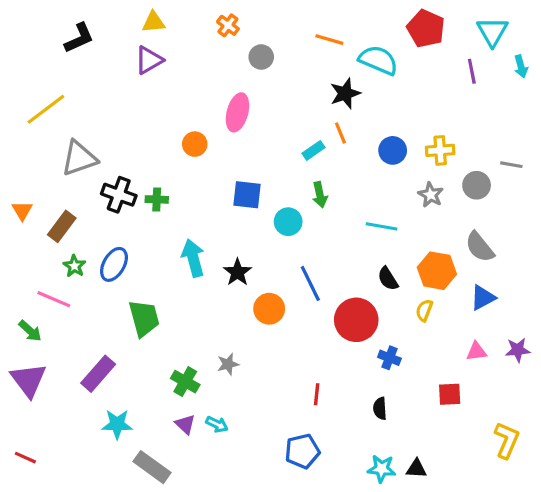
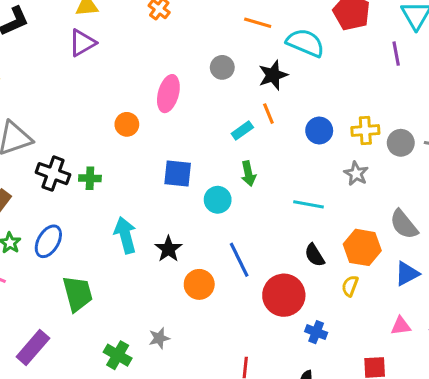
gray circle: (261, 57) -> (222, 67), moved
gray circle: (477, 185) -> (401, 143), moved

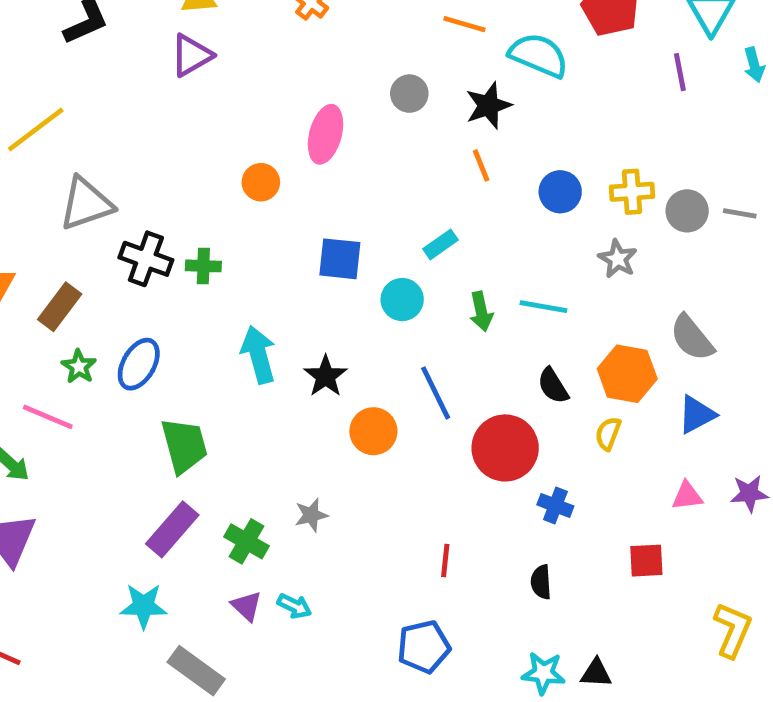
cyan rectangle: (242, 131) -> (440, 244), moved
green arrow: (248, 174) -> (481, 311), moved
purple rectangle: (33, 347) -> (172, 529), moved

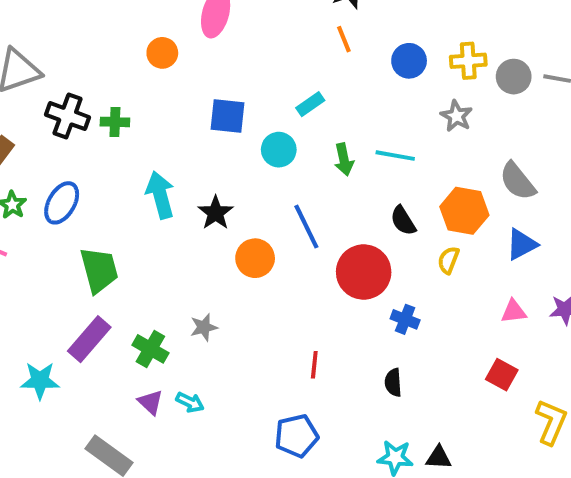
red square: (646, 561) -> (502, 375), moved, turned 32
cyan star: (144, 606) -> (40, 381), moved

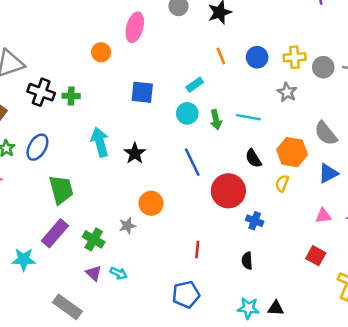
orange line: (344, 39) -> (221, 56), moved
cyan circle: (279, 150) -> (187, 113), moved
orange circle: (255, 258) -> (151, 203), moved

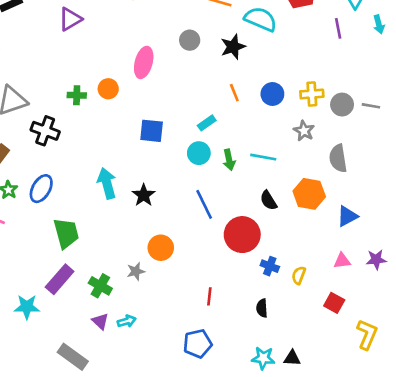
green cross: (71, 96) -> (77, 95), moved
gray semicircle: (326, 133) -> (338, 158), moved, turned 30
yellow semicircle: (282, 183) -> (299, 275), moved
cyan arrow: (119, 273) -> (127, 321), turned -42

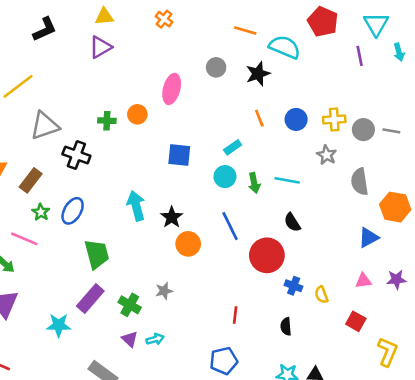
orange hexagon: (309, 194) -> (395, 207), moved
orange circle: (161, 248) -> (188, 244), moved
yellow semicircle: (299, 275) -> (321, 295), turned -42

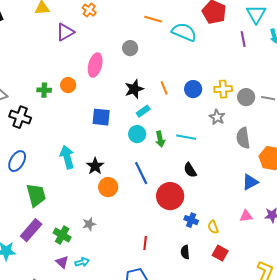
purple triangle: (101, 47) -> (65, 32), moved
black star: (258, 74) -> (134, 89), moved
red square: (356, 321) -> (220, 253), moved

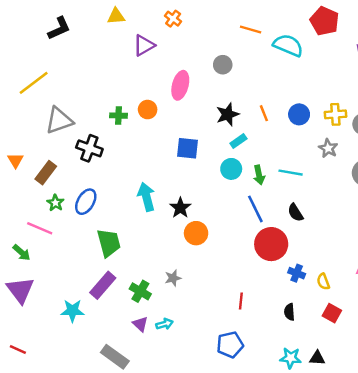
blue line: (141, 173) -> (255, 209), moved

